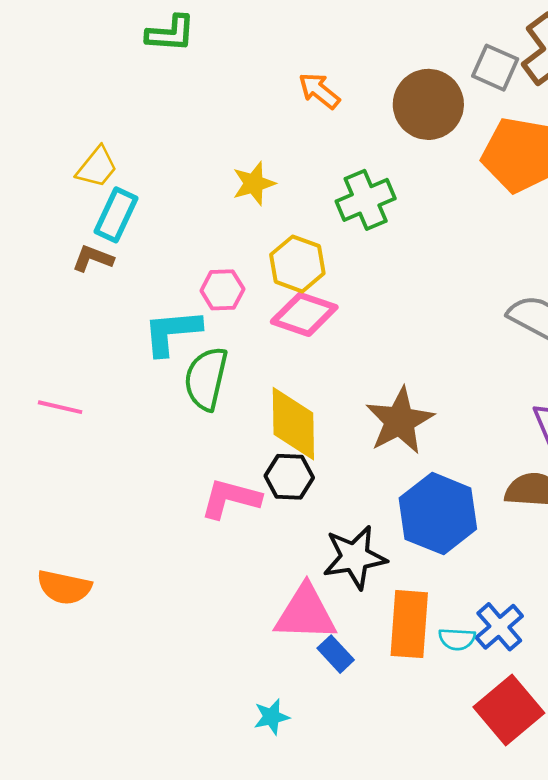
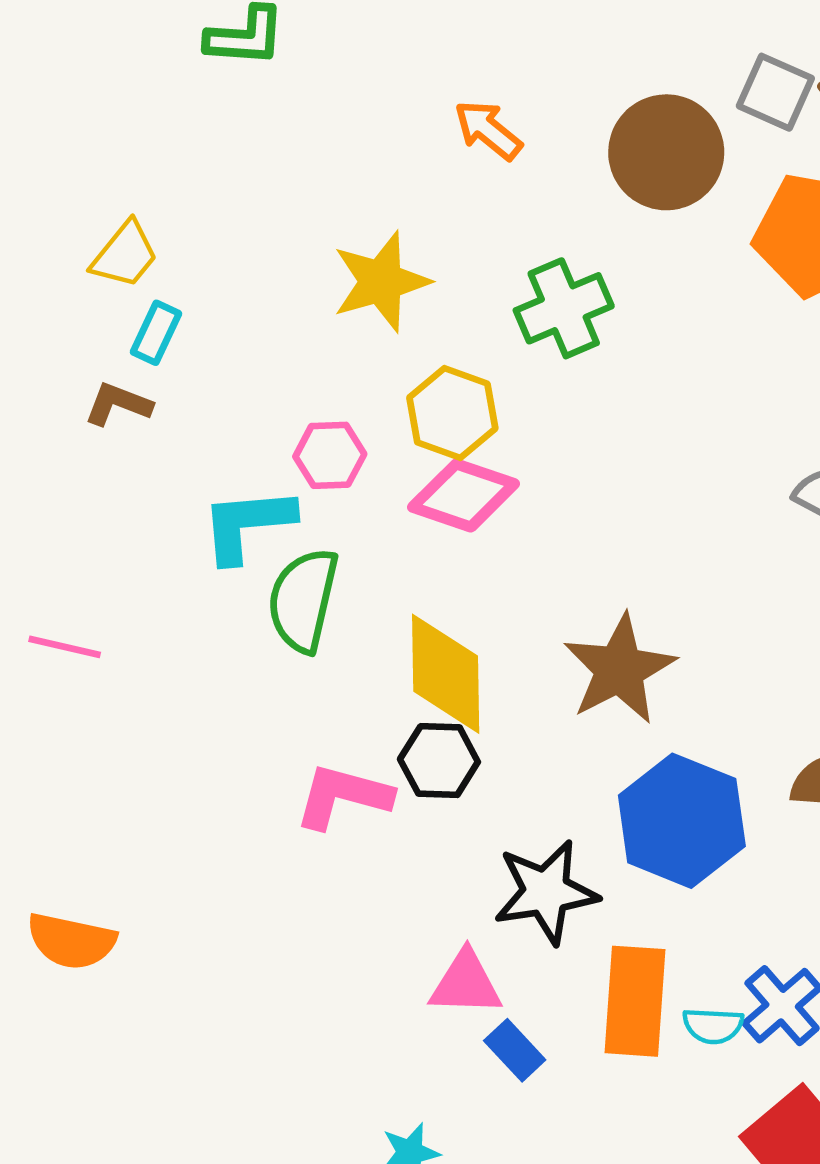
yellow star: (254, 183) -> (381, 282), size x1.4
cyan rectangle: (116, 215) -> (156, 333), size x0.7
pink triangle: (306, 613) -> (466, 983), size x0.7

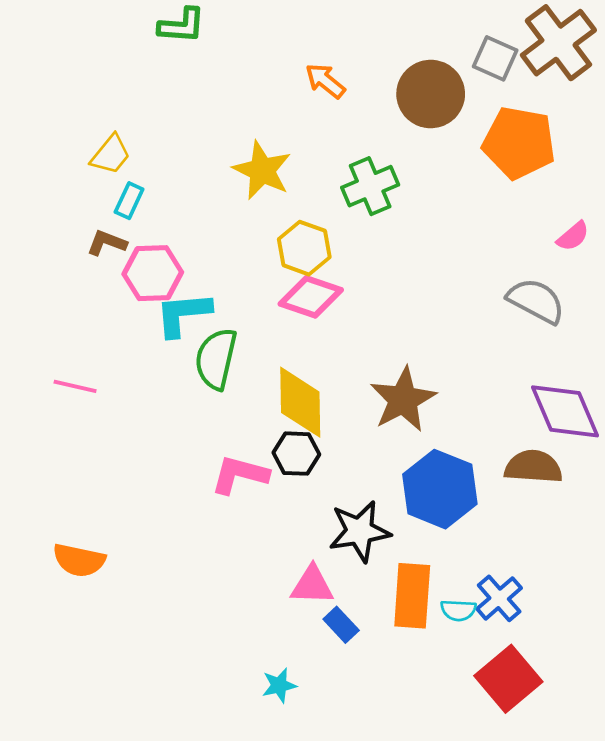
yellow star: (381, 282) -> (262, 170), turned -30
pink hexagon: (330, 455) -> (153, 273), moved, size x1.4

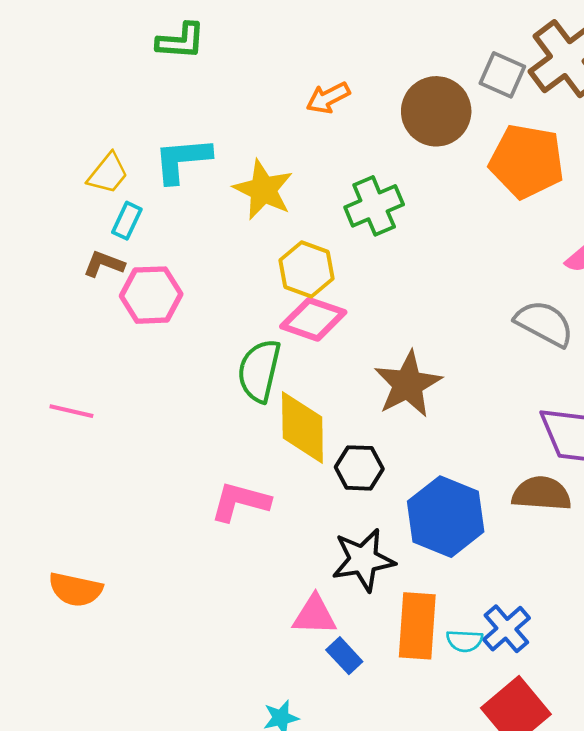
orange arrow: (325, 81) -> (328, 98), turned -66
cyan L-shape: (183, 314) -> (182, 160), moved
green semicircle: (216, 359) -> (259, 371), moved
brown star: (403, 400) -> (408, 384), moved
black hexagon: (296, 454) -> (359, 468), moved

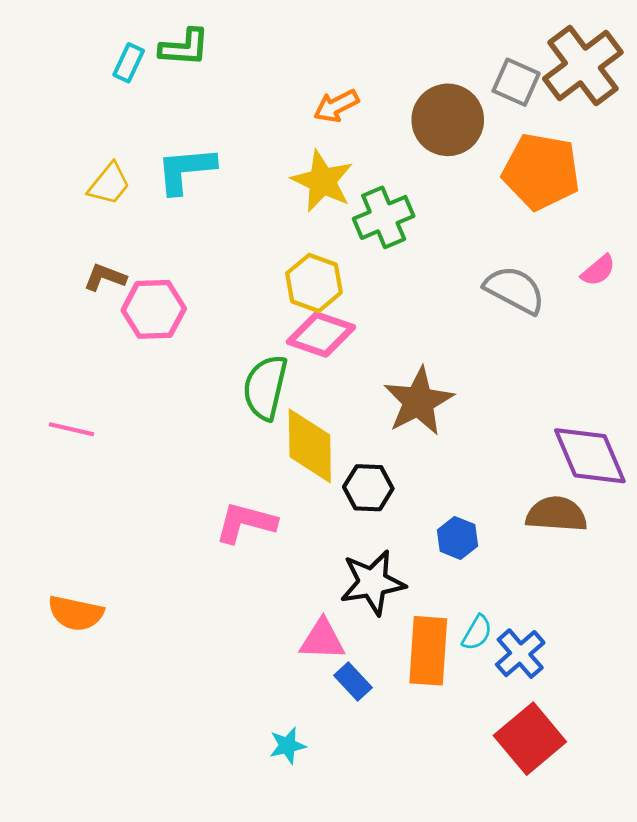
yellow star: (263, 190) -> (322, 181), moved
cyan rectangle: (127, 221) -> (129, 63), moved
gray semicircle: (544, 323) -> (515, 290), moved
blue hexagon: (446, 517) -> (458, 538), size x0.5
cyan semicircle: (465, 641) -> (477, 633), moved, turned -63

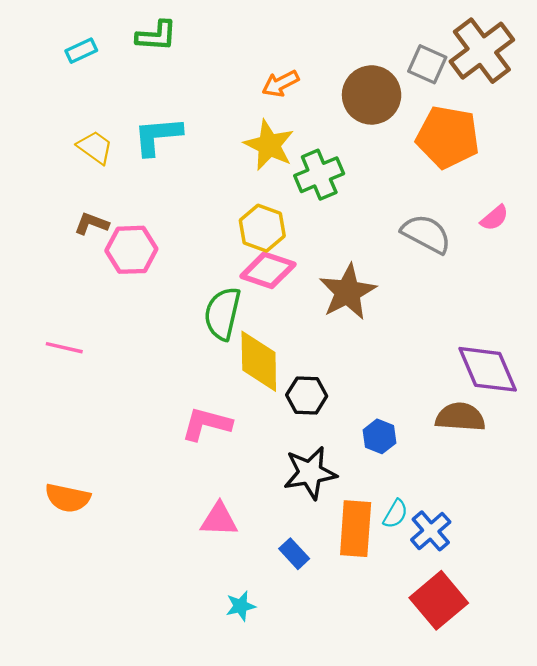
cyan rectangle: (129, 63) -> (81, 51), moved, turned 40
yellow trapezoid: (109, 184) -> (95, 147), turned -93
brown star: (418, 401) -> (348, 292), moved
pink triangle: (322, 640) -> (219, 520), moved

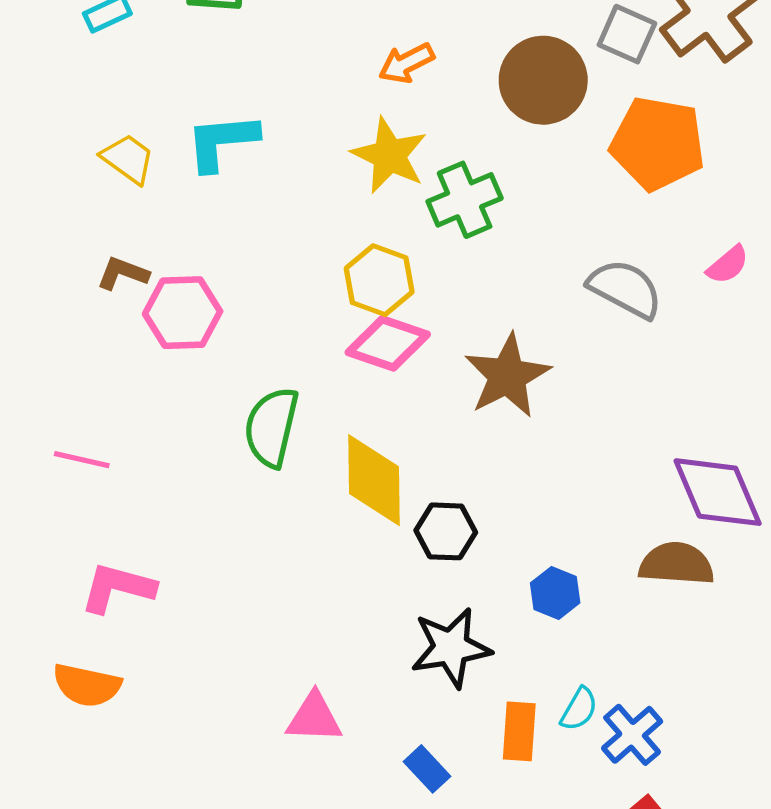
green semicircle: (222, 314) -> (271, 427), moved
pink L-shape: (206, 424) -> (118, 588), moved
orange rectangle: (356, 529) -> (519, 731), size x0.7

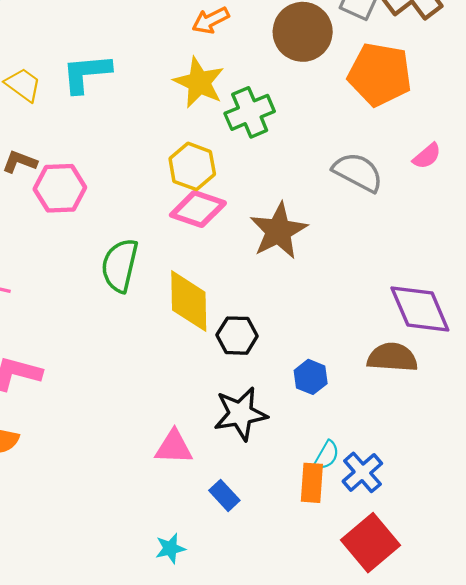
pink triangle: (314, 718) -> (174, 447), moved
orange rectangle: (519, 731) -> (312, 483), moved

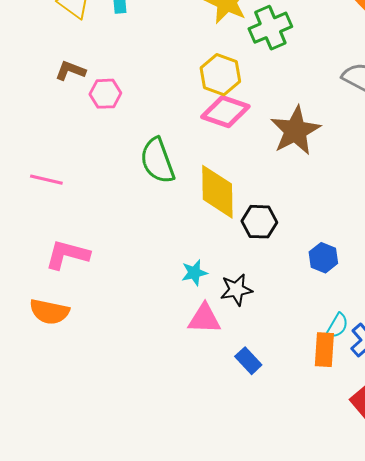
pink hexagon: (60, 188) -> (105, 94), size x0.7
green semicircle: (120, 265) -> (157, 161), turned -33
black star: (241, 414) -> (236, 290), moved, size x0.7
cyan star: (170, 548) -> (194, 273), moved

